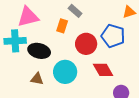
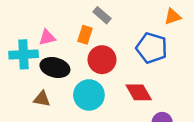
pink triangle: (28, 17) -> (47, 37), moved, size x0.6
red circle: (86, 44) -> (102, 60), moved
brown triangle: (37, 79) -> (42, 99), moved

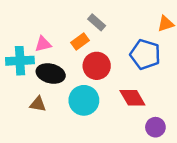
orange rectangle: (85, 35) -> (80, 42), turned 36

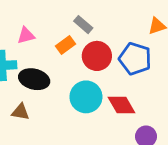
pink triangle: (43, 44) -> (26, 35), moved
red circle: (97, 66) -> (97, 56), moved
cyan circle: (84, 100) -> (86, 97), moved

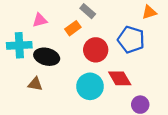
red circle: (97, 56) -> (96, 50), moved
cyan circle: (86, 97) -> (90, 86), moved

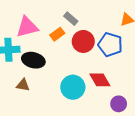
pink triangle: (40, 20) -> (27, 27), size x1.6
red circle: (96, 50) -> (83, 41), moved

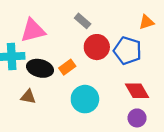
orange rectangle: (57, 34) -> (67, 67), moved
red diamond: (100, 80) -> (137, 91), moved

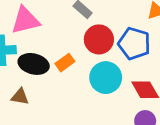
cyan circle: (85, 99) -> (106, 78), moved

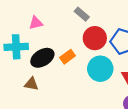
pink triangle: (25, 20) -> (36, 23), size x0.6
black ellipse: (34, 64) -> (42, 58), turned -45

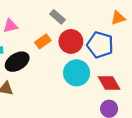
orange rectangle: (67, 57) -> (43, 41), moved

